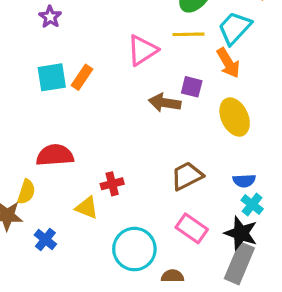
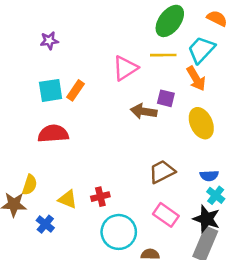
purple star: (50, 17) -> (49, 41), turned 30
red semicircle: (55, 155) -> (53, 134), moved
red cross: (112, 184) -> (100, 197), moved
yellow triangle: (87, 208) -> (68, 199), moved

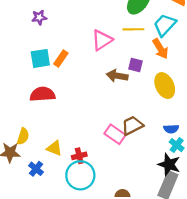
red cross: (100, 197) -> (79, 156), moved
pink rectangle: (166, 215) -> (115, 134), moved
cyan circle: (119, 232) -> (80, 175), moved

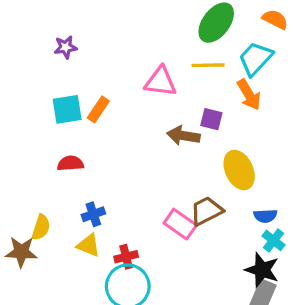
pink triangle: (102, 40) -> (161, 82), turned 40
yellow ellipse: (165, 86) -> (239, 170), moved
red semicircle: (42, 94) -> (70, 163), size x0.7
blue cross: (36, 169) -> (93, 214), moved, turned 32

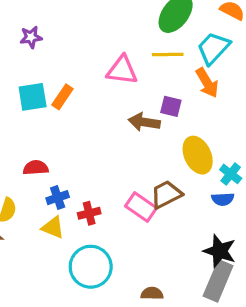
red semicircle: (70, 163) -> (36, 168), moved
cyan cross: (274, 240) -> (231, 174), moved
red cross: (126, 257) -> (89, 213), moved

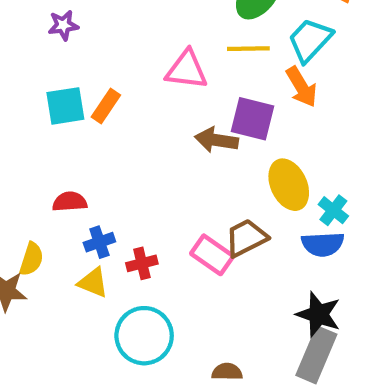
purple square: (171, 106) -> (253, 119), size x1.5
blue semicircle: (223, 199) -> (323, 244), size x1.4

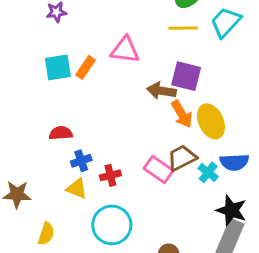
pink triangle: (187, 70) -> (125, 50), moved
orange arrow: (301, 87) -> (182, 114), moved
cyan cross: (333, 210) -> (208, 172), moved
yellow semicircle: (31, 259) -> (46, 234), moved

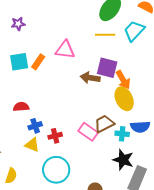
orange arrow: (182, 114) -> (123, 80), moved
cyan cross: (208, 172) -> (122, 134), turned -32
black star: (231, 210) -> (123, 160), moved

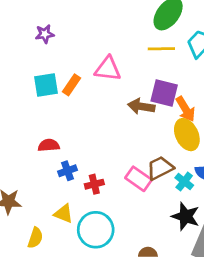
cyan cross: (122, 134) -> (184, 181), turned 32
yellow triangle: (32, 145) -> (63, 214), moved

